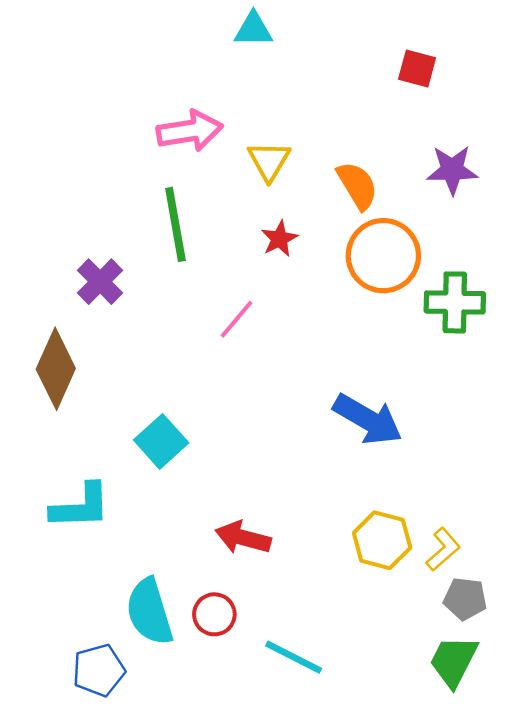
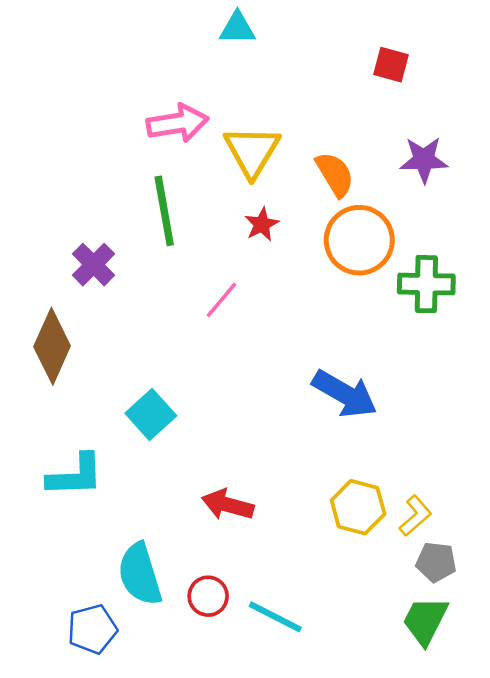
yellow triangle: (269, 161) -> (252, 151), size x1.4
red circle: (214, 614) -> (208, 596), moved

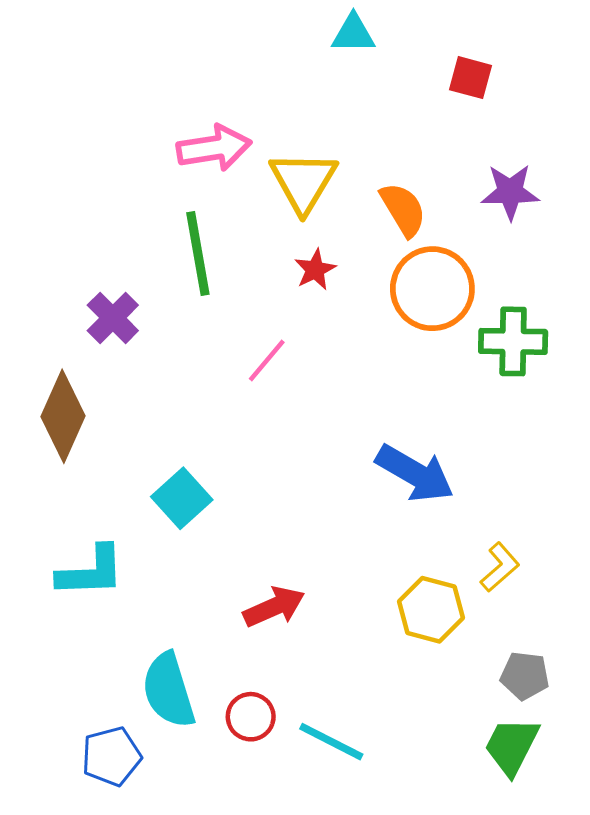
cyan triangle: (237, 28) -> (353, 34), moved
red arrow: (228, 505) -> (274, 607), turned 141
yellow L-shape: (415, 516) -> (500, 567), moved

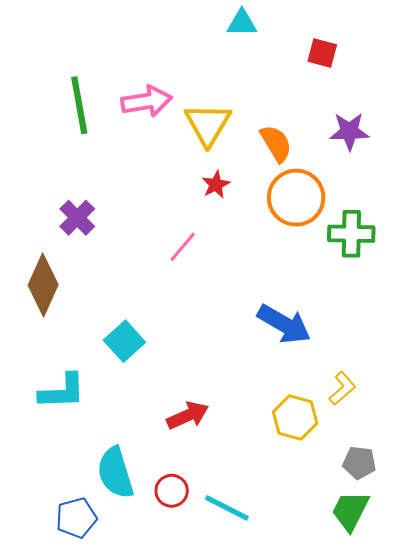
green line: (198, 253) -> (79, 105), moved

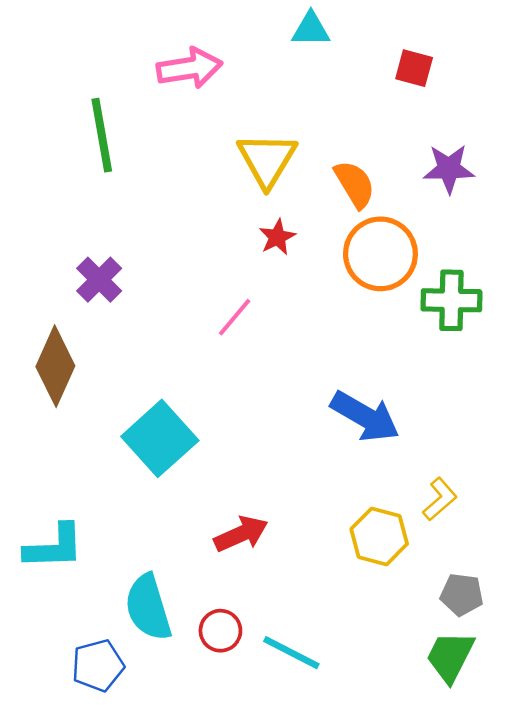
pink arrow: (147, 101) -> (189, 68), moved
cyan square: (124, 341) -> (160, 438), size x1.4
cyan L-shape: (62, 391) -> (54, 547), moved

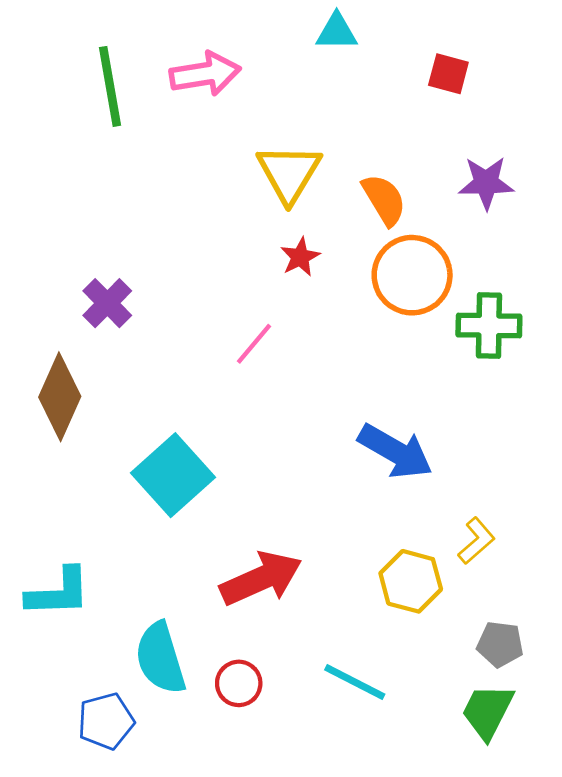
green line: (102, 135) -> (110, 86), moved
red arrow: (241, 534) -> (261, 579), size x1.4
cyan line: (291, 653) -> (355, 682), moved

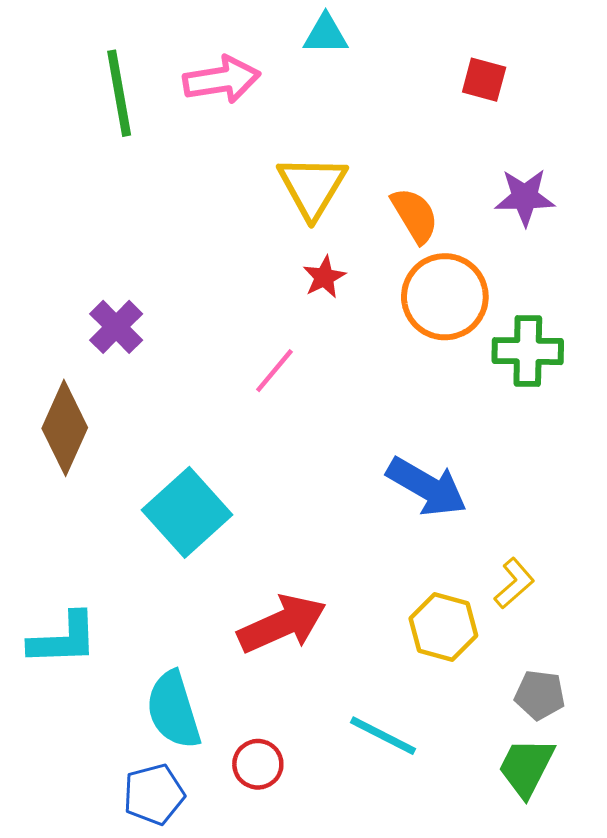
cyan triangle: (337, 32) -> (326, 34), moved
red circle: (239, 683) -> (258, 764), moved
blue pentagon: (106, 721) -> (154, 794), moved

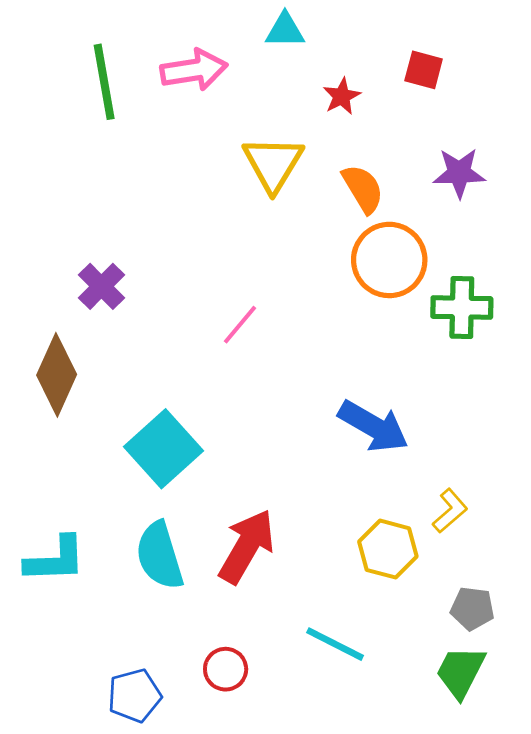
red star: (324, 277) -> (342, 96), moved
red arrow: (282, 624) -> (247, 546), turned -36
cyan semicircle: (173, 710) -> (160, 556), moved

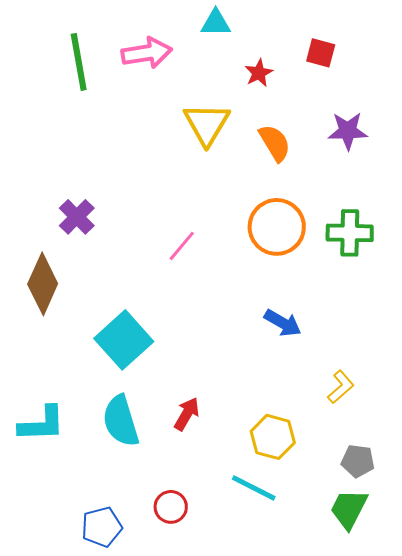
orange circle: (389, 260) -> (277, 227), moved
blue arrow: (373, 426) -> (283, 323), size x0.7
red arrow: (247, 546) -> (187, 414), size x0.6
yellow hexagon: (388, 549) -> (273, 437), moved

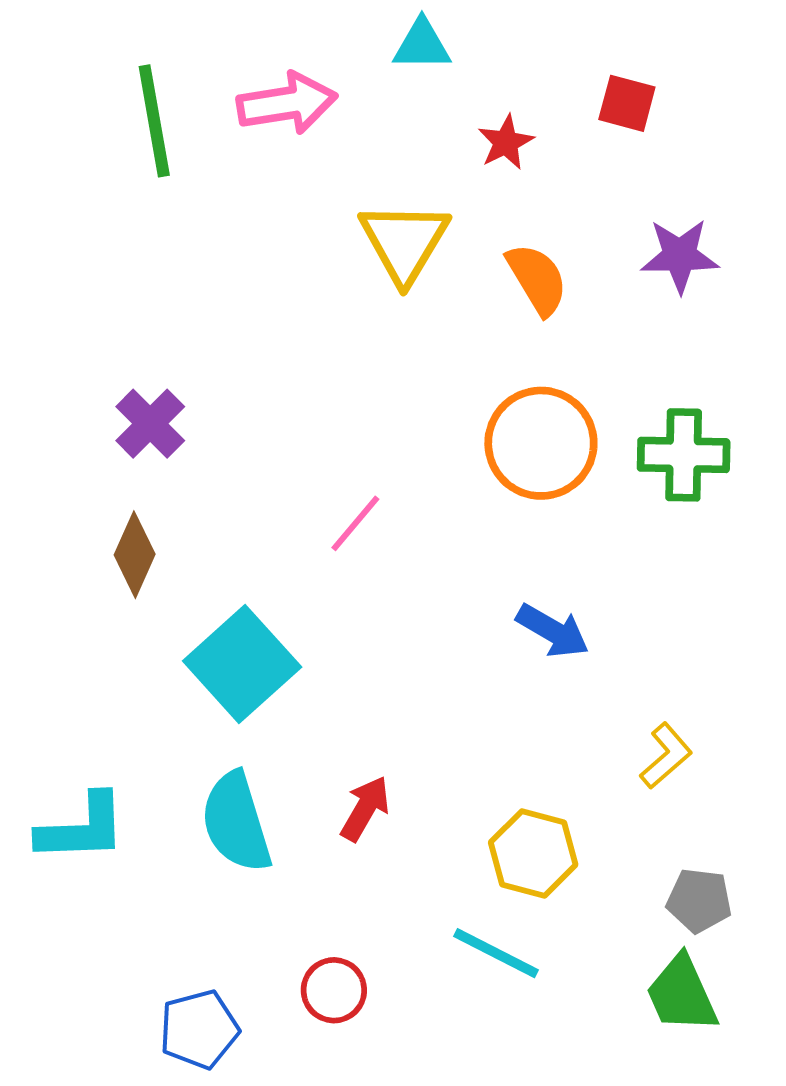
pink line: (182, 246) -> (355, 523), moved
brown diamond: (43, 284) -> (135, 555), moved, size x0.7
green trapezoid: (349, 509) -> (682, 994), turned -51

